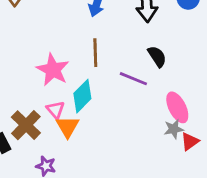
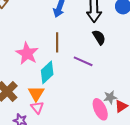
black semicircle: (157, 56) -> (99, 37), moved
pink ellipse: (177, 107) -> (100, 109), moved
pink triangle: (56, 110) -> (37, 107), moved

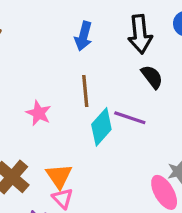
pink star: (27, 53) -> (39, 113), size x0.7
cyan diamond: (47, 72) -> (101, 127), moved

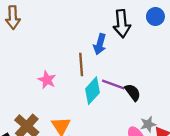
blue arrow: (83, 36) -> (100, 44), moved
black semicircle: (152, 77) -> (133, 92), moved

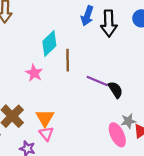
blue arrow: (100, 44) -> (87, 16), moved
cyan diamond: (93, 91) -> (49, 43), moved

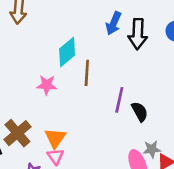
pink star: (34, 73) -> (47, 85), turned -30
purple line: (97, 81) -> (119, 100), turned 75

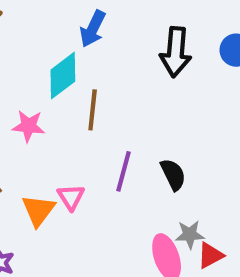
blue arrow: (114, 23) -> (93, 29), moved
purple line: (119, 100) -> (124, 171), moved
pink triangle: (55, 156) -> (71, 197), moved

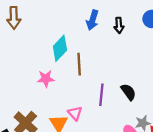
blue arrow: (93, 29) -> (92, 20), moved
black arrow: (176, 52) -> (119, 25), size x0.6

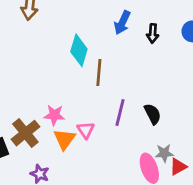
cyan diamond: (60, 48) -> (79, 50), turned -35
pink star: (46, 79) -> (54, 115), moved

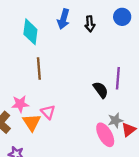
cyan diamond: (79, 50) -> (30, 32), moved
brown line: (99, 72) -> (39, 69), moved
purple line: (120, 113) -> (118, 78), moved

